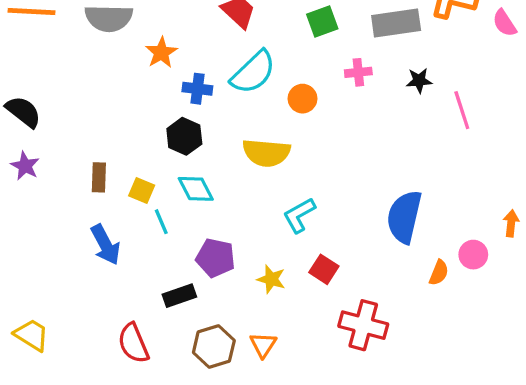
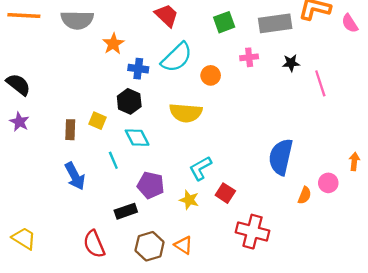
yellow square: (142, 191) -> (97, 121), moved
cyan L-shape: (299, 215) -> (200, 168), moved
orange triangle: (263, 345) -> (183, 245), turned -30

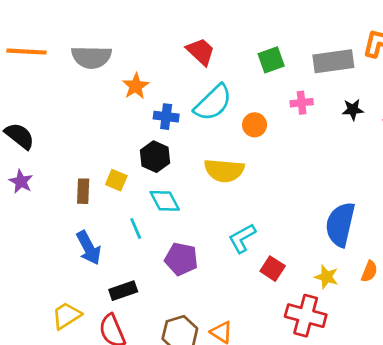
yellow star: (189, 200) -> (326, 277), moved
black rectangle: (126, 211) -> (123, 291), moved
yellow trapezoid: (24, 238) -> (67, 316), moved, turned -65

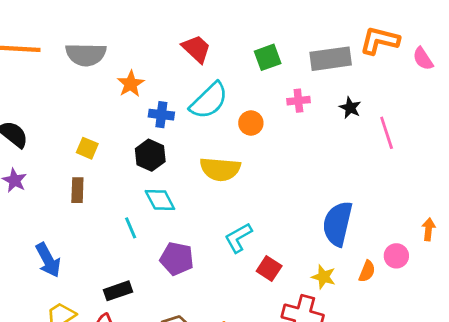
black star: (353, 110) -> (350, 108), turned 30
yellow square: (116, 180) -> (87, 148), moved
blue arrow: (89, 248) -> (48, 260), moved

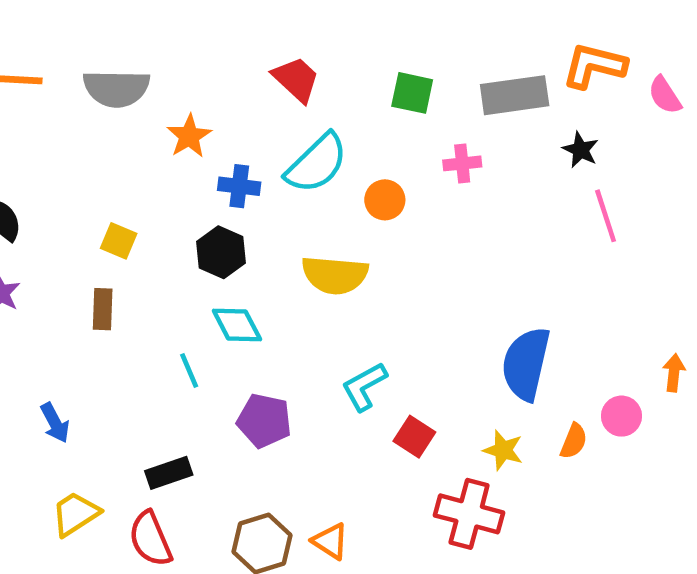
green square: (268, 57) -> (412, 93), turned 32
black star: (350, 108) -> (581, 150), moved
blue arrow: (48, 260) -> (55, 423), size x0.7

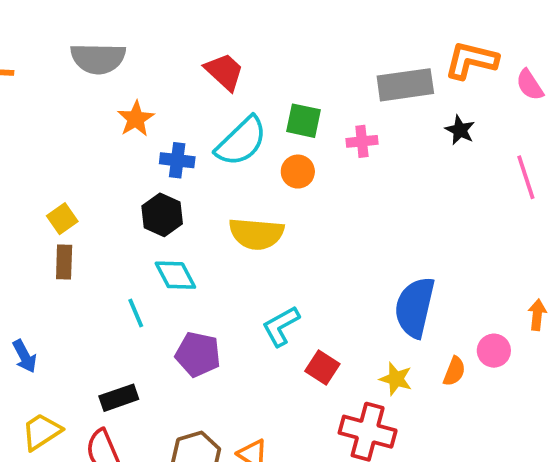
gray semicircle: (116, 88) -> (98, 58), moved
green square: (412, 93) -> (303, 121), moved
pink line: (606, 216) -> (526, 177), moved
yellow square: (119, 241) -> (62, 219), moved, turned 32

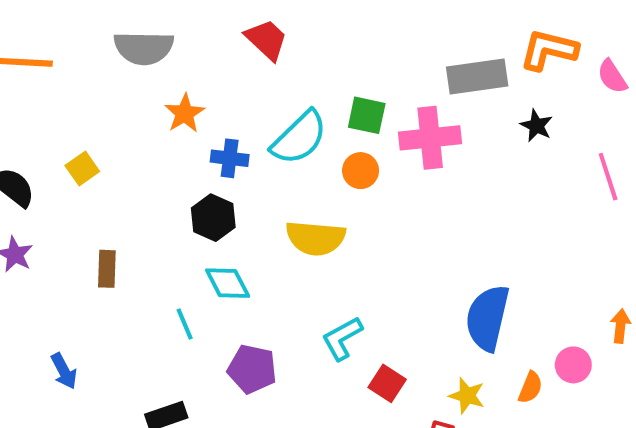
red trapezoid: (224, 72) -> (266, 40), moved
pink cross: (362, 141) -> (430, 138), size x1.8
yellow square: (62, 219) -> (82, 169), moved

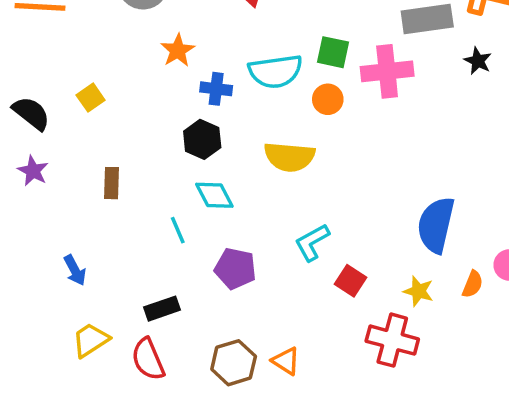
cyan semicircle: (299, 138) -> (275, 71), turned 36

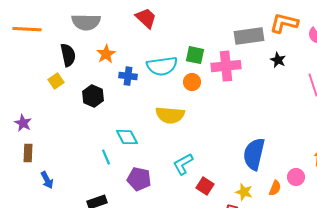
black semicircle: (31, 113) -> (68, 55), moved, turned 40
black hexagon: (202, 139) -> (93, 96), moved
brown rectangle: (111, 183) -> (28, 153), moved

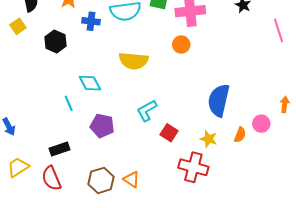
orange circle: (192, 82) -> (181, 45), moved

